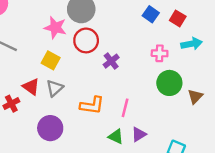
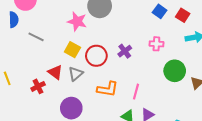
red circle: (86, 40) -> (96, 56), moved
pink cross: (160, 53) -> (156, 44), moved

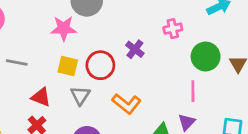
red triangle: (55, 72) -> (41, 97), moved
orange L-shape: (108, 89) -> (127, 104), turned 45
pink line: (136, 92) -> (193, 91), moved

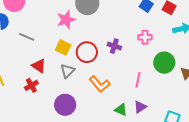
pink star: (64, 28) -> (66, 20), turned -30
purple cross: (135, 49) -> (114, 46), turned -32
pink line: (193, 91) -> (138, 80), moved

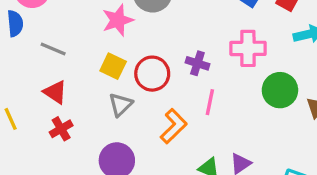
pink cross: (145, 37) -> (248, 48), size x1.5
red triangle: (39, 66) -> (55, 92), moved
pink line: (138, 80) -> (210, 102), moved
orange L-shape: (100, 84) -> (174, 126), turned -95

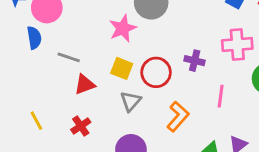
red triangle: (55, 92) -> (85, 84), moved, turned -50
pink line: (210, 102) -> (221, 96), moved

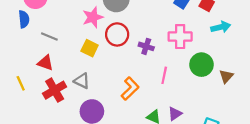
red circle: (156, 72) -> (117, 34), moved
red triangle: (85, 84) -> (45, 63), moved, turned 35
gray triangle: (131, 101) -> (82, 81), moved, turned -49
red cross: (81, 126) -> (55, 90), size x1.5

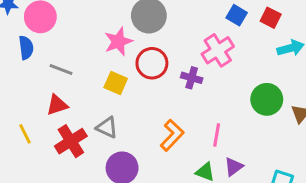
pink cross: (180, 37) -> (218, 50), moved, turned -30
red triangle: (45, 63) -> (57, 105), turned -35
pink line: (164, 75) -> (217, 135), moved

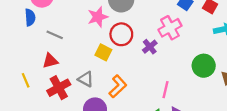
purple cross: (192, 78) -> (150, 47), turned 32
yellow square: (116, 83) -> (103, 52), moved
orange L-shape: (172, 135) -> (118, 86), moved

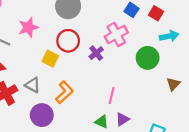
pink star: (98, 17) -> (28, 27), moved
green circle: (204, 66) -> (148, 58), moved

